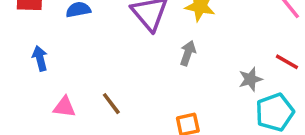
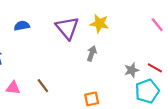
red line: (287, 62) -> (155, 68), moved

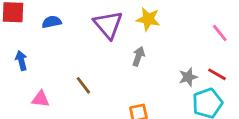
pink line: (157, 25) -> (220, 33), moved
brown line: (43, 86) -> (83, 85), moved

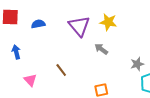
gray arrow: (138, 56) -> (101, 49), turned -72
pink triangle: (41, 99) -> (30, 80), turned 40

